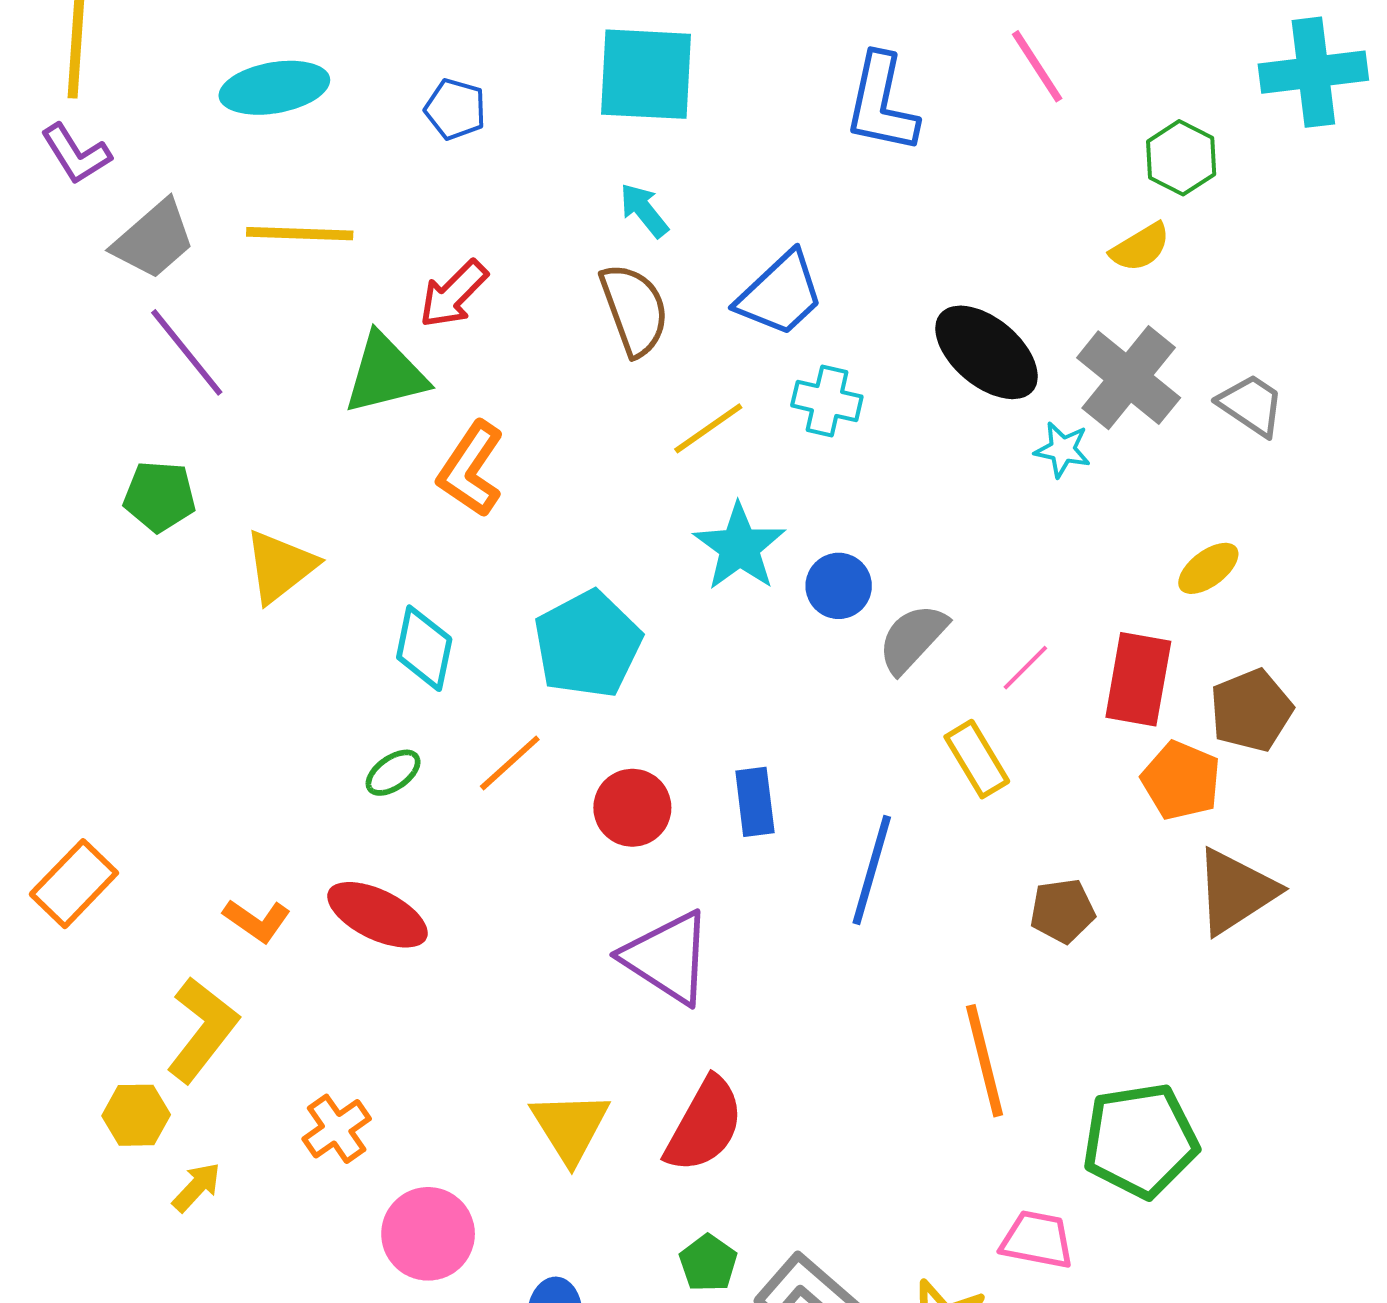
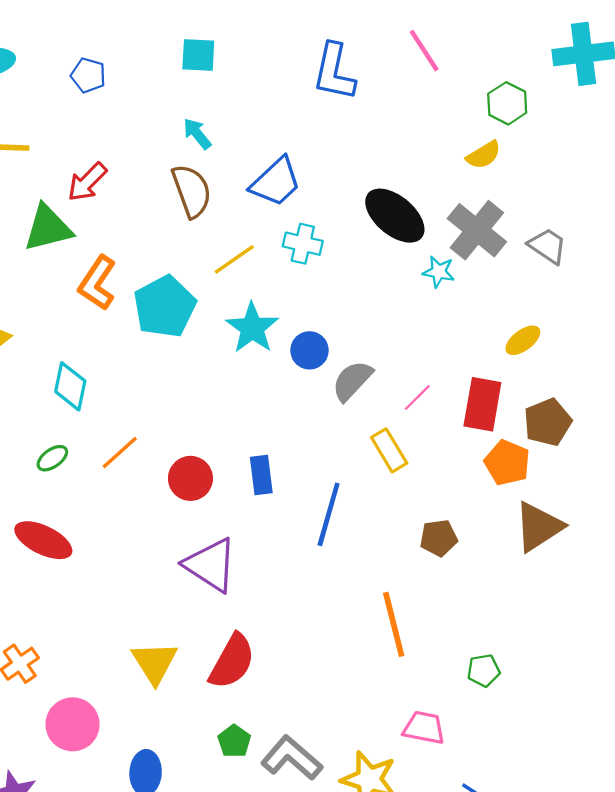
cyan square: (646, 74) -> (198, 55), size x0.6
cyan pentagon: (588, 644) -> (165, 307), moved
green pentagon: (1140, 1140) -> (484, 670), size x0.5

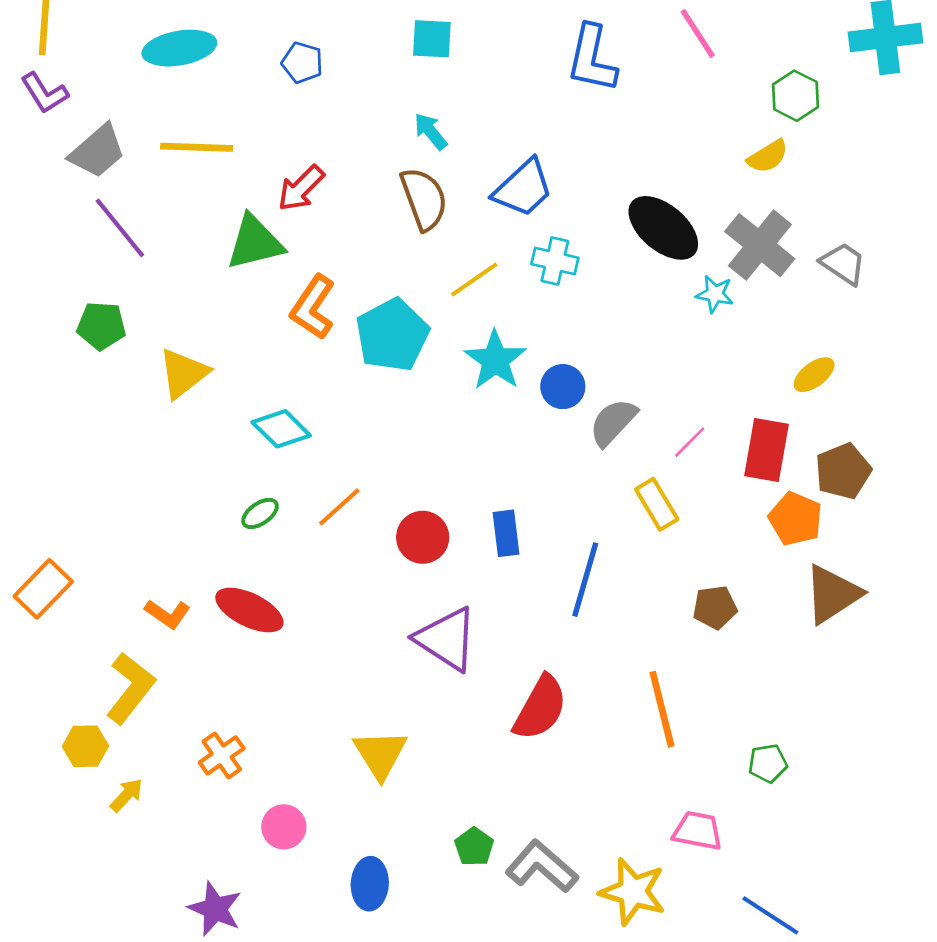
cyan diamond: (70, 386) -> (281, 429), turned -57
red semicircle: (232, 661) -> (540, 708), moved
pink circle: (73, 724) -> (284, 827), size x0.7

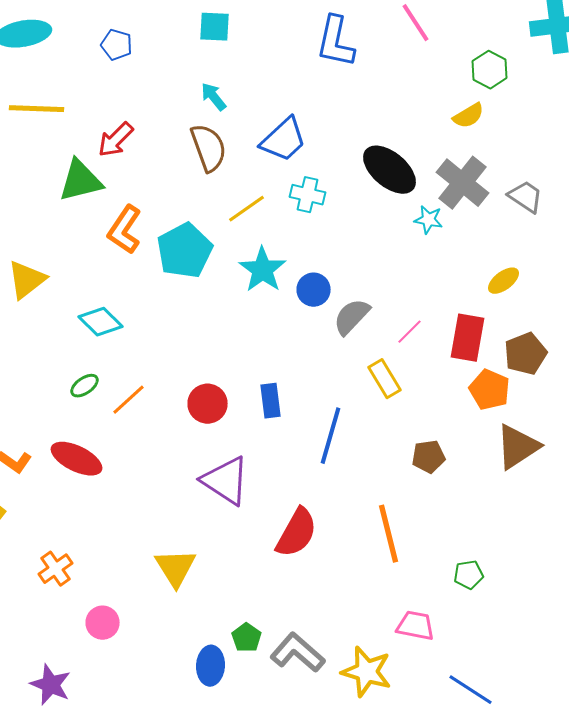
orange line: (339, 507) -> (128, 400), moved
blue ellipse: (370, 884) -> (210, 666), moved

